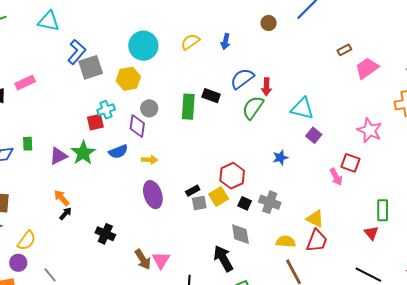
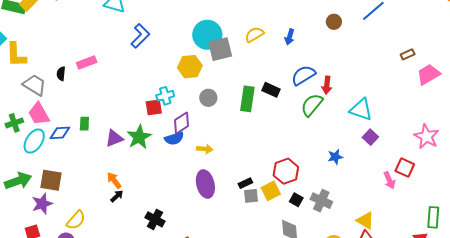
gray square: (91, 67) -> (220, 49), moved
purple diamond: (137, 126) -> (181, 123), moved, turned 45

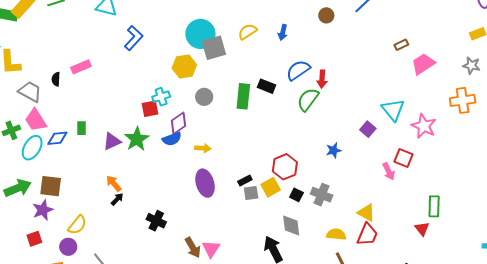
cyan triangle: (361, 110) -> (393, 110), moved, turned 35

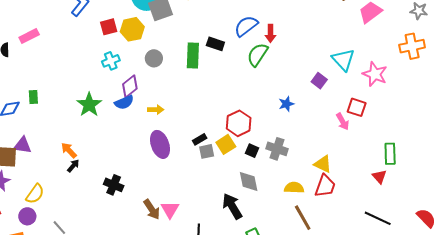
red square: (150, 109) -> (109, 27), moved
purple triangle: (112, 141) -> (23, 145), moved, turned 36

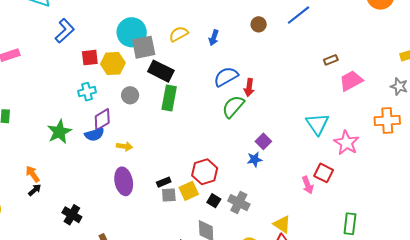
black rectangle: (215, 44) -> (161, 71), moved, size x1.4
purple square: (319, 81) -> (263, 141), moved

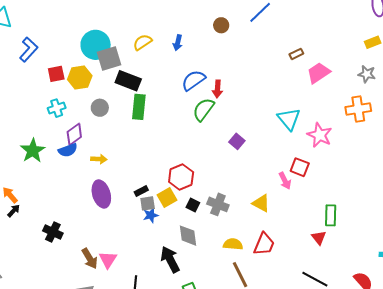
blue star: (255, 159) -> (151, 215), moved
yellow triangle: (282, 224) -> (261, 203), moved

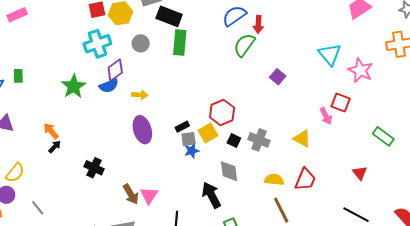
cyan cross: (57, 108) -> (97, 44), size x1.5
green rectangle: (331, 215) -> (383, 136), moved, turned -55

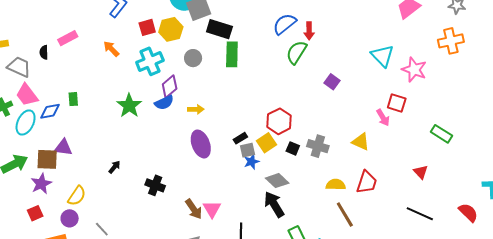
orange arrow: (51, 131) -> (111, 49), moved
gray diamond: (229, 171) -> (277, 181), moved, turned -35

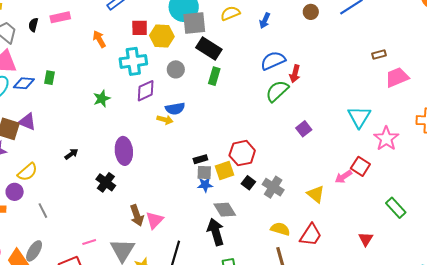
green rectangle: (232, 54) -> (214, 76), size x0.7
blue semicircle: (164, 103) -> (175, 109), moved
green star: (129, 106) -> (102, 99), size x0.7
pink arrow: (383, 118) -> (343, 177), turned 72
purple ellipse: (201, 144) -> (124, 151), moved

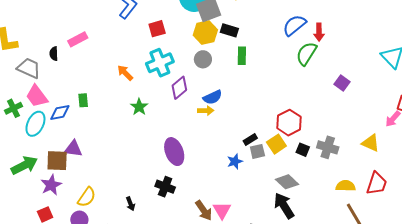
yellow hexagon: (162, 36) -> (205, 33), moved
orange arrow: (99, 39) -> (125, 73), moved
black rectangle: (209, 48) -> (229, 30), size x0.7
black arrow: (71, 154) -> (130, 204), moved, turned 120
blue star: (205, 185) -> (235, 161), moved

